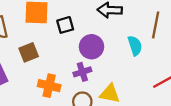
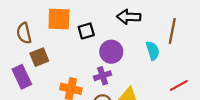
brown square: (29, 52) -> (39, 57), moved

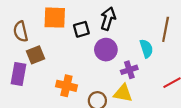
black arrow: (129, 17) -> (108, 19), moved, turned 105
purple cross: (103, 76) -> (129, 70), moved
purple rectangle: (22, 77) -> (18, 74), turned 35

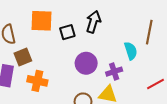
purple circle: (106, 50) -> (86, 63), moved
orange cross: (66, 86) -> (37, 81), moved

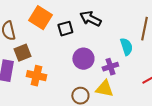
orange square: (42, 21) -> (40, 18), turned 30
black arrow: (93, 22) -> (90, 19), turned -80

